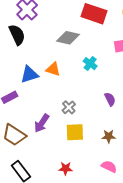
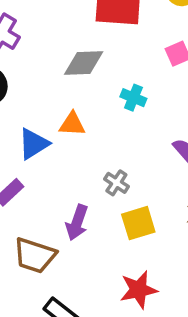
red star: (66, 168) -> (139, 290), size x1.5

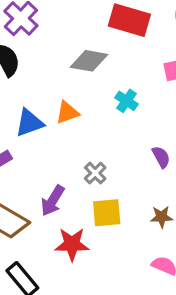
orange triangle: (72, 124) -> (67, 113), turned -35
red star: (139, 290) -> (72, 244), moved

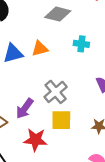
cyan cross: (126, 101) -> (81, 44), turned -32
gray cross: (95, 173) -> (56, 92), size x1.5

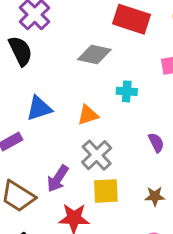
orange triangle: (40, 49) -> (88, 115), moved

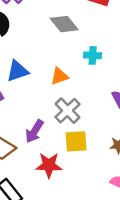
gray diamond: (94, 54) -> (64, 24), turned 40

